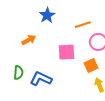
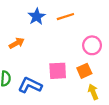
orange line: (83, 25) -> (65, 17), moved
pink square: (66, 52) -> (58, 71), moved

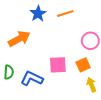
orange arrow: (17, 43) -> (19, 39), size x1.5

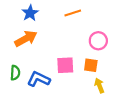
blue star: (38, 14) -> (30, 13), moved
orange square: (83, 65) -> (91, 65), turned 32

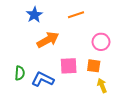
orange arrow: (26, 39) -> (48, 40), moved

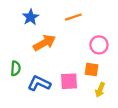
pink square: (69, 66) -> (69, 81), moved
green semicircle: (20, 73) -> (16, 68), moved
yellow arrow: (102, 86) -> (100, 90), turned -136

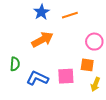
blue star: (31, 17) -> (41, 12), moved

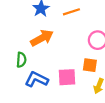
green semicircle: (15, 64) -> (21, 60), moved

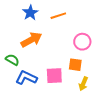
green semicircle: (21, 60) -> (12, 60), turned -64

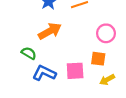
yellow arrow: (83, 84) -> (107, 80), turned 40

